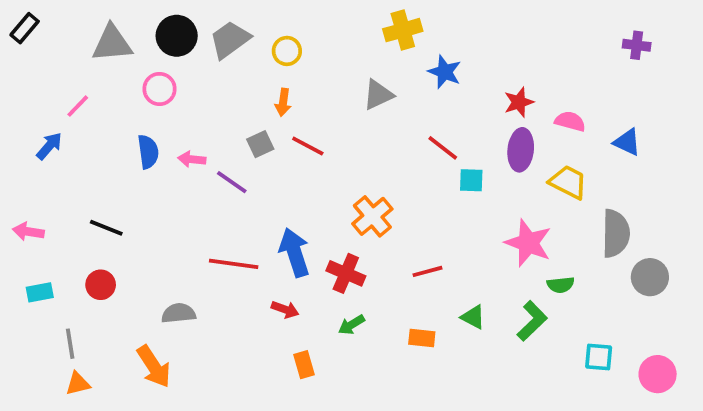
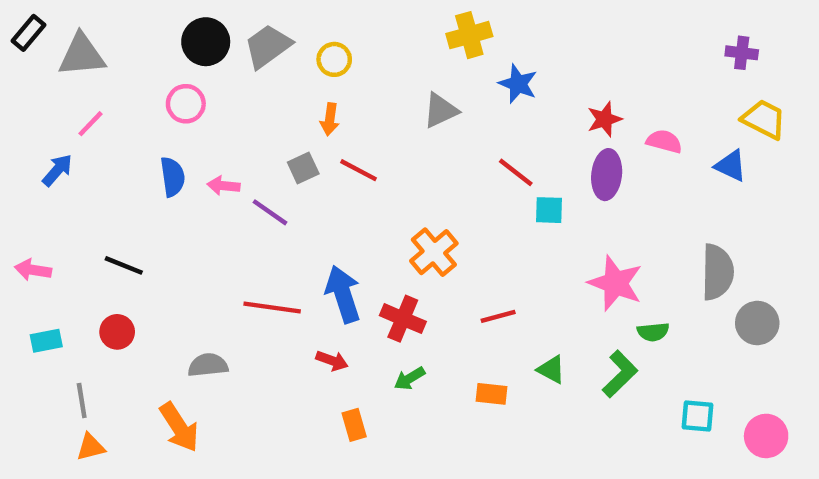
gray triangle: (112, 43) -> (82, 55), moved
yellow trapezoid: (568, 182) -> (764, 119), moved

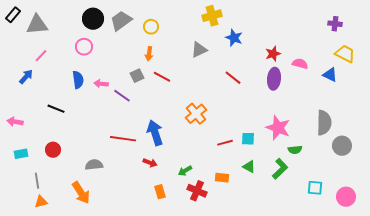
cyan square: (549, 210) -> (248, 139), moved
black line: (124, 265) -> (56, 109), moved
red cross: (403, 319) -> (197, 191), moved

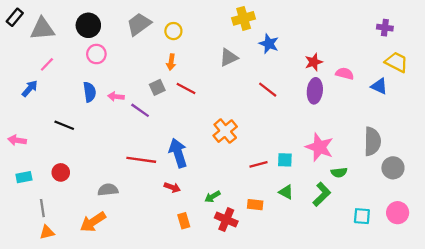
black circle: (93, 19) -> (88, 25), moved
orange arrow: (81, 193) -> (93, 222), turned 90
pink circle: (346, 197) -> (398, 213), moved

